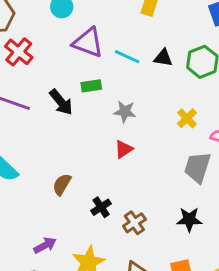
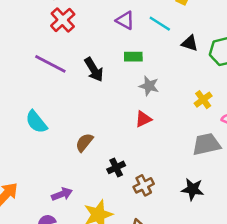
purple triangle: (88, 43) -> (125, 20), size x0.7
cyan line: (127, 57) -> (160, 24), moved
green rectangle: (91, 86) -> (133, 57), moved
gray trapezoid: (197, 167) -> (206, 144), turned 52

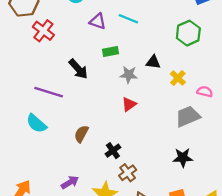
black triangle: (190, 43) -> (153, 62), moved
purple line: (50, 64) -> (49, 92), moved
brown cross: (144, 185) -> (128, 173), moved

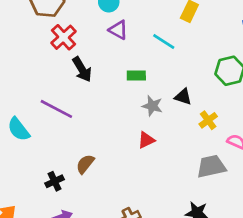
purple triangle: (98, 21) -> (118, 30), moved
black arrow: (78, 69) -> (82, 69), moved
cyan semicircle: (36, 123) -> (19, 129), moved
black cross: (113, 151) -> (55, 181), moved

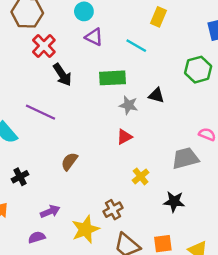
green rectangle: (136, 75) -> (112, 78), size x1.5
yellow cross: (208, 120) -> (141, 176), moved
black cross: (55, 181) -> (20, 177), moved

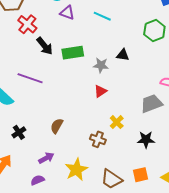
green rectangle: (112, 78) -> (73, 53), moved
brown semicircle: (69, 161) -> (57, 126), moved
brown cross: (113, 210) -> (98, 139), moved, turned -35

